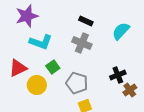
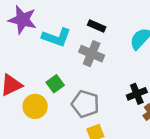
purple star: (27, 16) -> (22, 20), turned 30
cyan L-shape: (41, 42) -> (56, 37), moved

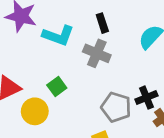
black rectangle: (97, 26) -> (102, 23), turned 48
gray pentagon: (85, 104) -> (116, 107), moved

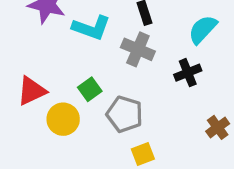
black cross: (146, 98) -> (188, 73), moved
gray pentagon: (116, 107) -> (125, 114), moved

